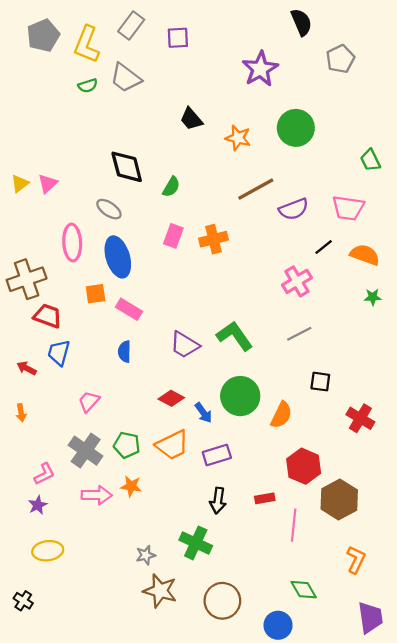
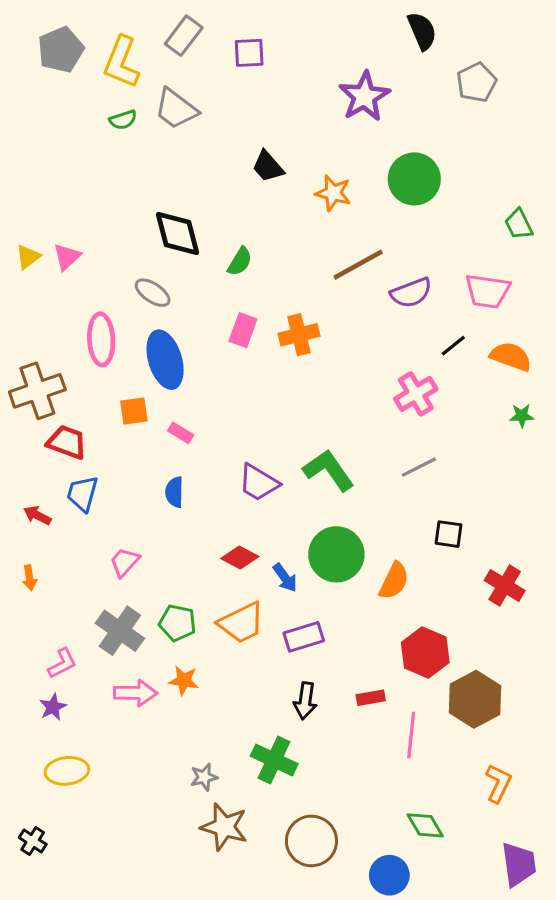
pink rectangle: (129, 309) -> (181, 433), size x0.7

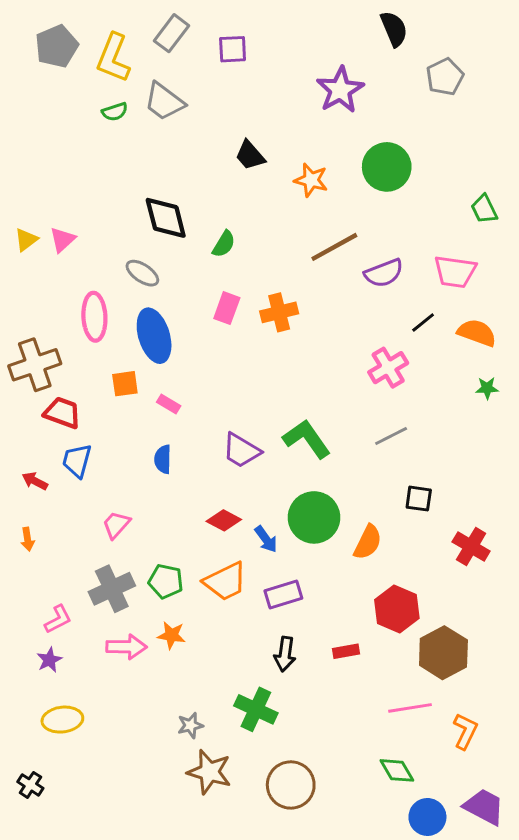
gray cross: (120, 631) -> (112, 589), turned 30
pink line: (411, 735) -> (410, 708), moved, turned 75
purple trapezoid: (519, 864) -> (484, 807), turned -54
blue circle: (389, 875) -> (427, 817), moved

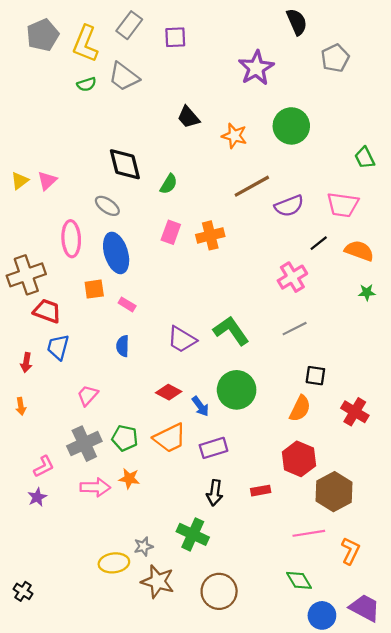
red arrow: (35, 481) -> (26, 362), turned -108
orange semicircle: (368, 542) -> (300, 408), moved
yellow ellipse: (62, 720) -> (114, 563), moved

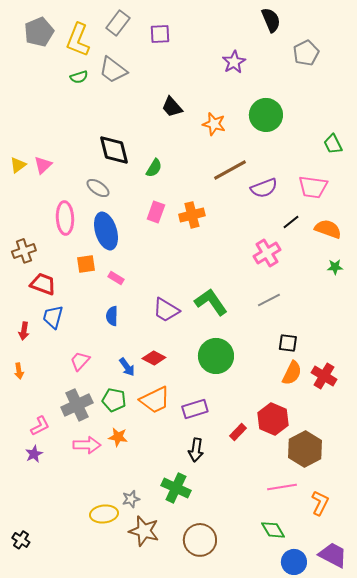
purple star: (256, 68) -> (234, 62), size x0.7
brown cross: (26, 275) -> (24, 251), size x0.7
blue arrow: (200, 406) -> (127, 367), moved
orange semicircle: (300, 408) -> (292, 373), moved
red rectangle: (261, 491) -> (238, 432), moved, turned -36

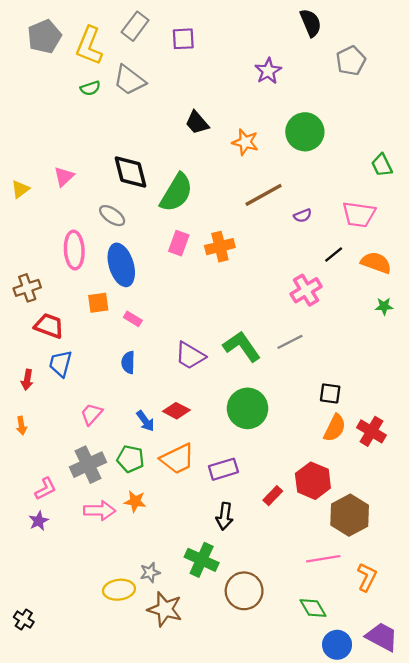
pink triangle: (43, 165) -> (64, 177), moved
green semicircle: (154, 168) -> (176, 193), size x1.8
purple semicircle: (264, 188) -> (303, 216), size x0.6
gray line: (269, 300) -> (290, 342), moved
brown circle: (200, 540) -> (244, 591), moved

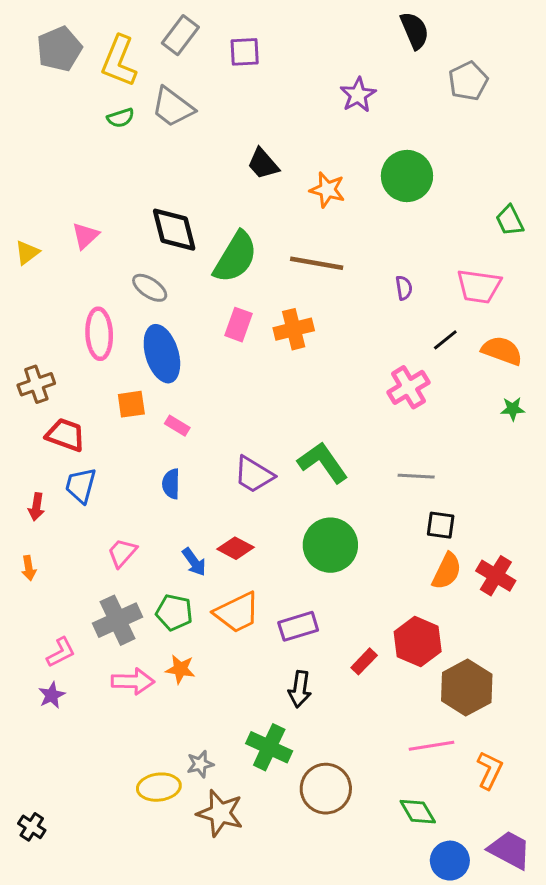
brown line: (264, 195) -> (317, 263), moved, turned 39
purple semicircle: (303, 216) -> (404, 288), turned -78
gray line: (290, 342) -> (416, 476), moved, turned 30

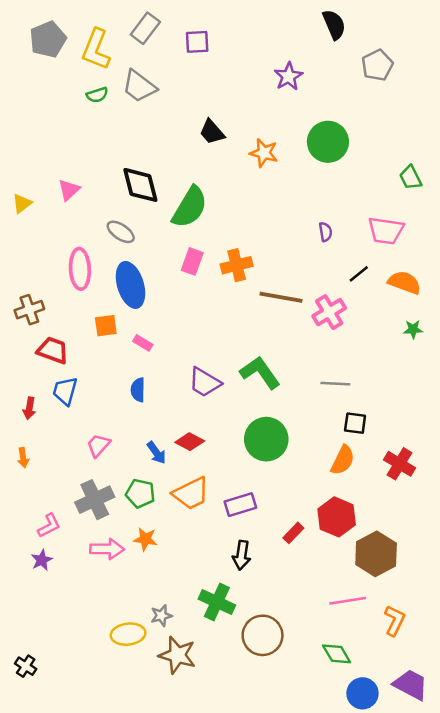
brown line: (317, 263) -> (281, 297), moved
orange semicircle: (447, 571) -> (343, 460), moved

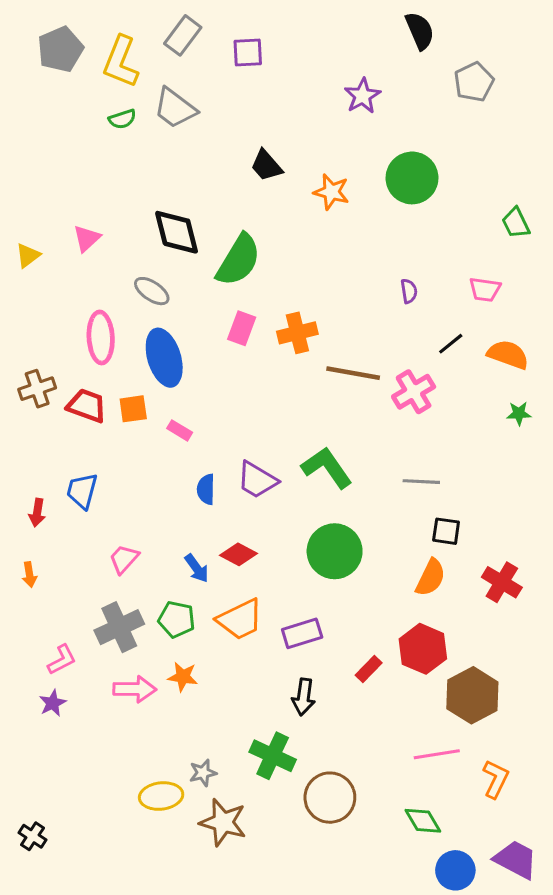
pink trapezoid: (386, 231) -> (485, 289), size x0.7
red trapezoid: (53, 350) -> (87, 406), moved
blue semicircle: (138, 390) -> (206, 489), moved

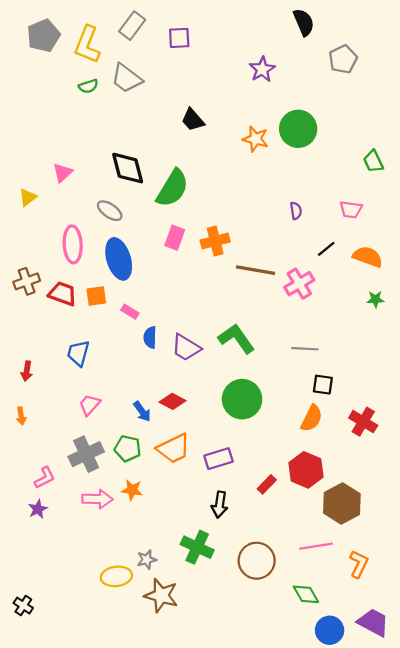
orange star: (331, 192) -> (256, 139), moved
yellow triangle: (28, 255) -> (28, 197), moved
blue semicircle: (206, 489) -> (150, 337), moved
blue trapezoid: (82, 491) -> (78, 353), moved
brown circle: (330, 798) -> (257, 561), moved

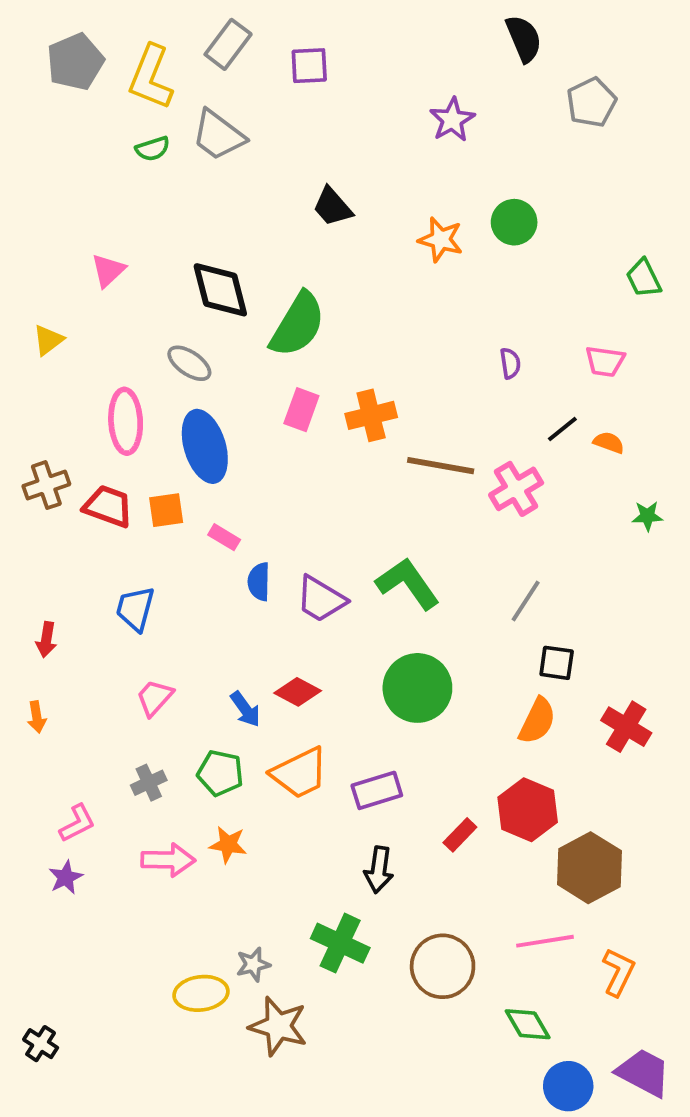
green circle: (298, 129) -> (514, 222), size x0.7
pink triangle: (63, 173) -> (108, 270), moved
orange semicircle: (368, 257) -> (609, 443), moved, size x0.6
gray line: (305, 349) -> (526, 601), turned -60
gray cross: (86, 454) -> (149, 783), size x0.6

